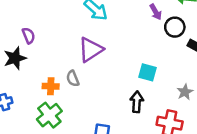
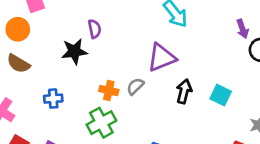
gray semicircle: (73, 79) -> (135, 86), turned 56
black arrow: (137, 102) -> (184, 91), moved

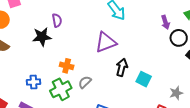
gray semicircle: (135, 86) -> (85, 82), moved
cyan square: (221, 95) -> (144, 79), moved
blue cross: (53, 99) -> (33, 82), moved

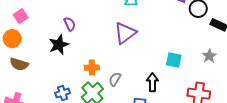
black arrow: (122, 67) -> (152, 82), moved
gray star: (176, 93) -> (209, 56), moved

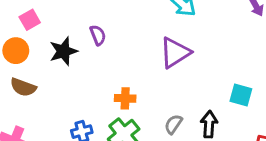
black star: (59, 45) -> (63, 51), moved
gray semicircle: (115, 79) -> (173, 124), moved

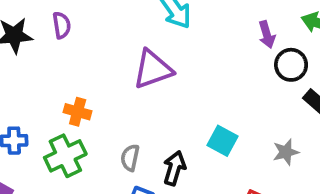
gray semicircle: (173, 124) -> (130, 158), turned -36

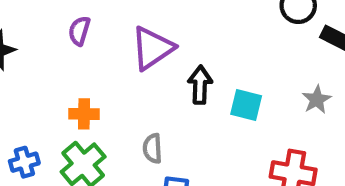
purple semicircle: (62, 25) -> (79, 31), moved, turned -140
black arrow: (174, 168) -> (200, 85), moved

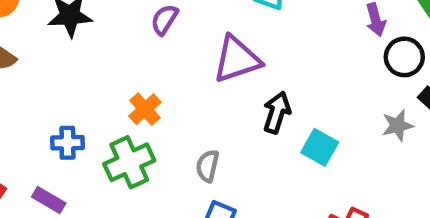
gray star: (317, 100) -> (398, 125), moved
orange cross: (84, 114) -> (145, 109), turned 32

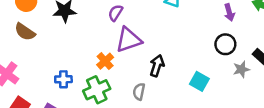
black circle: (404, 57) -> (225, 44), moved
purple triangle: (237, 59) -> (129, 40), moved
black arrow: (277, 112) -> (157, 66), moved

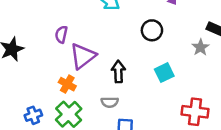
black circle: (225, 44) -> (152, 30), moved
cyan square: (199, 81) -> (164, 73), turned -36
gray semicircle: (139, 92) -> (110, 102), turned -84

